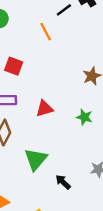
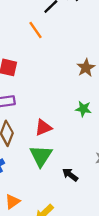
red triangle: (44, 109) -> (43, 128), moved

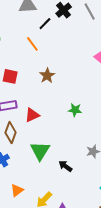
brown star: (86, 68) -> (47, 76), moved
red triangle: (43, 128) -> (32, 115), moved

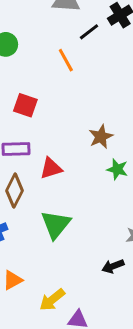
brown star: (47, 76) -> (101, 137), moved
black arrow: (65, 166) -> (113, 266), moved, turned -64

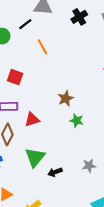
black line: (89, 32) -> (25, 24), moved
black arrow: (113, 266) -> (55, 172), moved

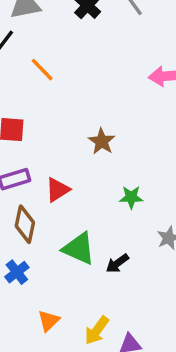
green star: (77, 121) -> (131, 197), moved
green triangle: (35, 157) -> (79, 249), turned -30

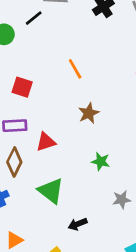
orange line: (42, 70) -> (75, 69), moved
black arrow: (117, 263) -> (78, 224), moved

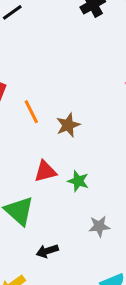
orange line: (75, 69) -> (31, 112), moved
red triangle: (46, 142) -> (45, 171), moved

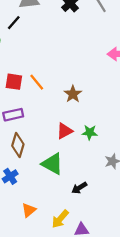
orange line: (31, 112) -> (37, 82), moved

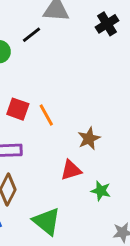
red triangle: (64, 131) -> (71, 170), moved

